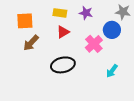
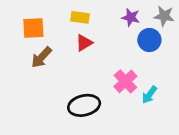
purple star: (86, 13) -> (131, 17), moved
pink cross: (94, 44) -> (125, 81), moved
black ellipse: (63, 65) -> (84, 105), moved

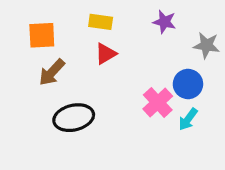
gray star: (164, 16) -> (206, 45), moved
blue circle: (149, 40) -> (188, 84), moved
black ellipse: (84, 105) -> (74, 118), moved

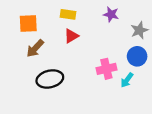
gray star: (206, 45) -> (139, 30), turned -30
blue circle: (188, 84) -> (137, 56), moved
pink cross: (158, 102) -> (106, 69), turned 30

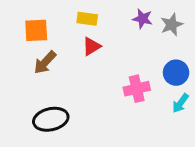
gray star: (139, 30) -> (172, 25), moved
black ellipse: (50, 79) -> (51, 119), moved
cyan arrow: (127, 80) -> (180, 103), moved

